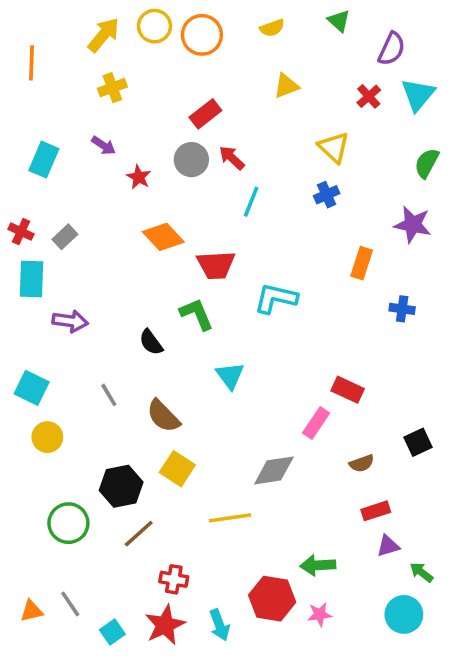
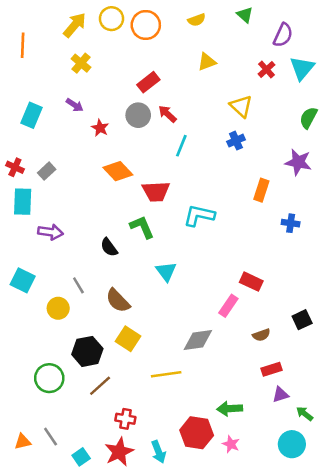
yellow cross: (112, 88) -> (81, 63), turned -30
yellow circle: (47, 437) -> (58, 308), moved
pink star: (320, 614) -> (231, 444), turned 30

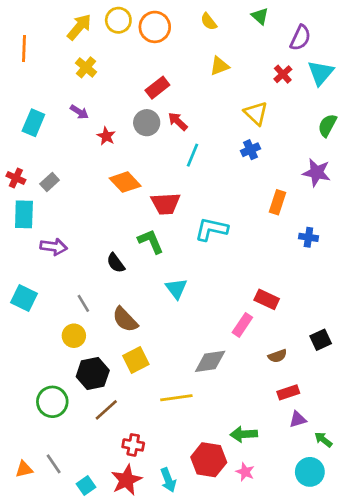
yellow semicircle: (197, 20) -> (209, 22), turned 72
yellow circle: (58, 308) -> (74, 336), moved
yellow square: (128, 339) -> (136, 360), turned 30

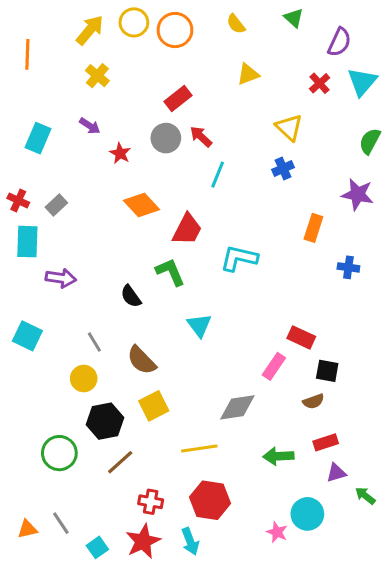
red trapezoid: (166, 204) -> (187, 229), turned -60
black square: (321, 340) -> (327, 371), moved, turned 35
green arrow: (244, 434) -> (278, 456), moved
red hexagon: (209, 460) -> (210, 500), moved
cyan circle: (310, 472) -> (307, 514), moved

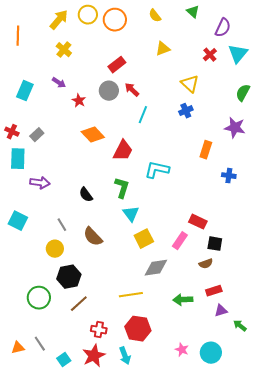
green L-shape: (170, 272) -> (122, 188), moved, turned 40
yellow square: (154, 406) -> (144, 239), moved
cyan circle: (307, 514) -> (211, 353), moved

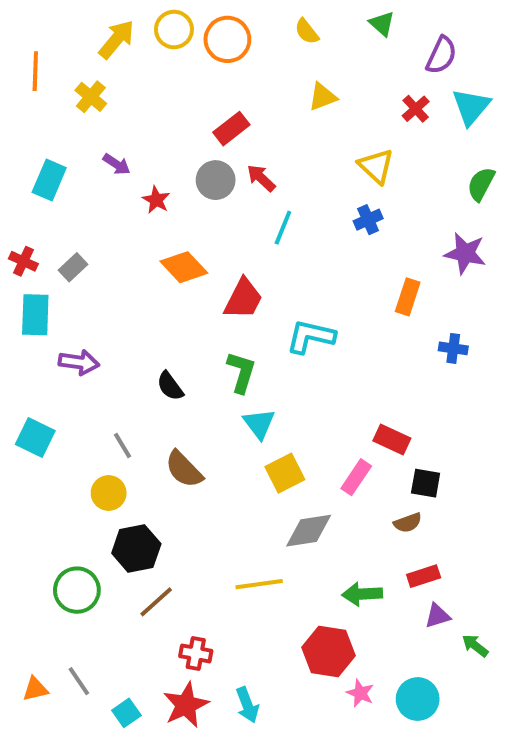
yellow cross: (64, 50) -> (91, 97), moved
red hexagon: (138, 329) -> (328, 651), moved

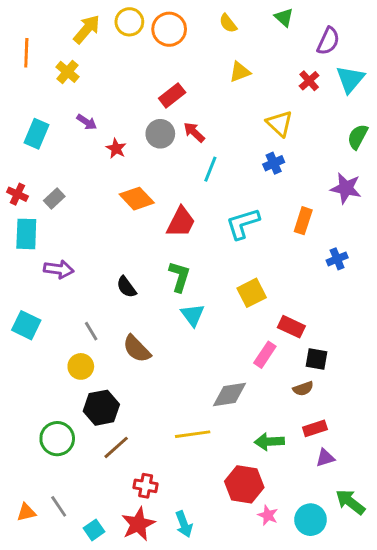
cyan L-shape: (311, 337) -> (243, 224), moved, turned -30
blue cross: (453, 348) -> (337, 259), turned -30
yellow square: (285, 473) -> (252, 293), moved
green arrow: (475, 646) -> (350, 502), moved, size x1.5

